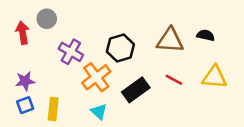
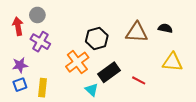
purple cross: (71, 52) -> (40, 42), moved
red line: (174, 80) -> (139, 80), moved
cyan triangle: (99, 112) -> (92, 90), moved

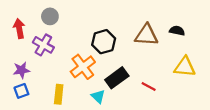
gray circle: (37, 15) -> (50, 16), moved
yellow rectangle: (42, 88) -> (59, 94), moved

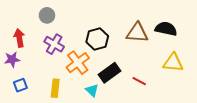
red arrow: (19, 28) -> (19, 38), moved
black semicircle: (177, 31) -> (166, 29), size x1.5
purple cross: (43, 45) -> (54, 44), moved
purple star: (21, 70) -> (12, 60), moved

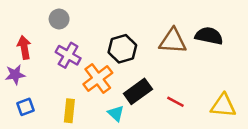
yellow triangle: (173, 63) -> (223, 106), moved

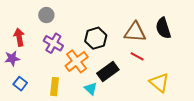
black semicircle: (209, 36) -> (163, 28), turned -120
red line: (175, 102) -> (137, 56), moved
yellow triangle: (223, 106) -> (159, 83), moved, turned 35
blue square: (25, 107) -> (20, 84), turned -32

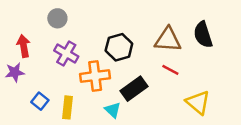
orange cross: (77, 61) -> (95, 76), turned 30
blue square: (20, 84) -> (40, 101), moved

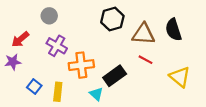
red arrow: (24, 46) -> (20, 39), turned -120
black hexagon: (119, 47) -> (112, 19), moved
yellow triangle: (198, 102) -> (180, 77), moved

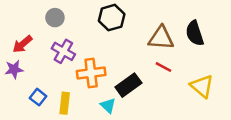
black hexagon: (112, 19) -> (112, 18), moved

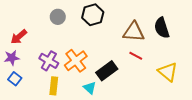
gray circle: (55, 18) -> (58, 17), moved
purple cross: (63, 51) -> (49, 61), moved
orange cross: (91, 73) -> (76, 61), turned -30
blue square: (38, 97) -> (15, 79), moved

